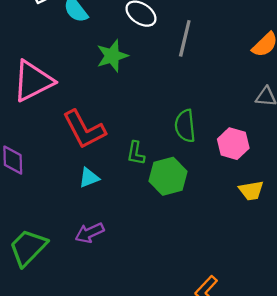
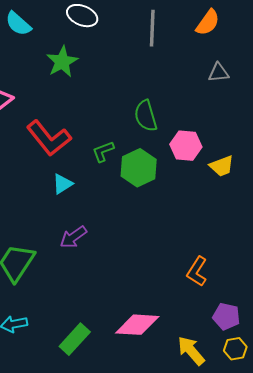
gray line: (185, 38) -> (152, 28), moved
pink hexagon: (233, 144) -> (186, 146), moved
green L-shape: (136, 153) -> (103, 151), turned 70

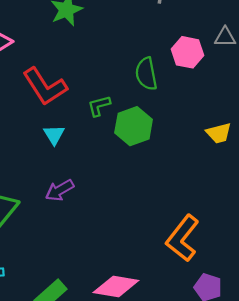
pink hexagon: (186, 146) -> (188, 52), moved
cyan triangle: (62, 184) -> (54, 135), turned -35
orange L-shape: (197, 271) -> (183, 238), size x1.5

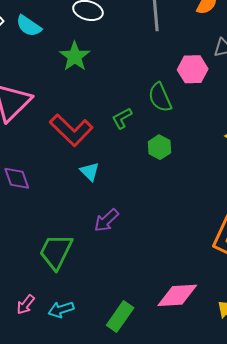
green L-shape: (99, 106) -> (122, 118), moved
green hexagon: (134, 126) -> (160, 147), size x0.7

